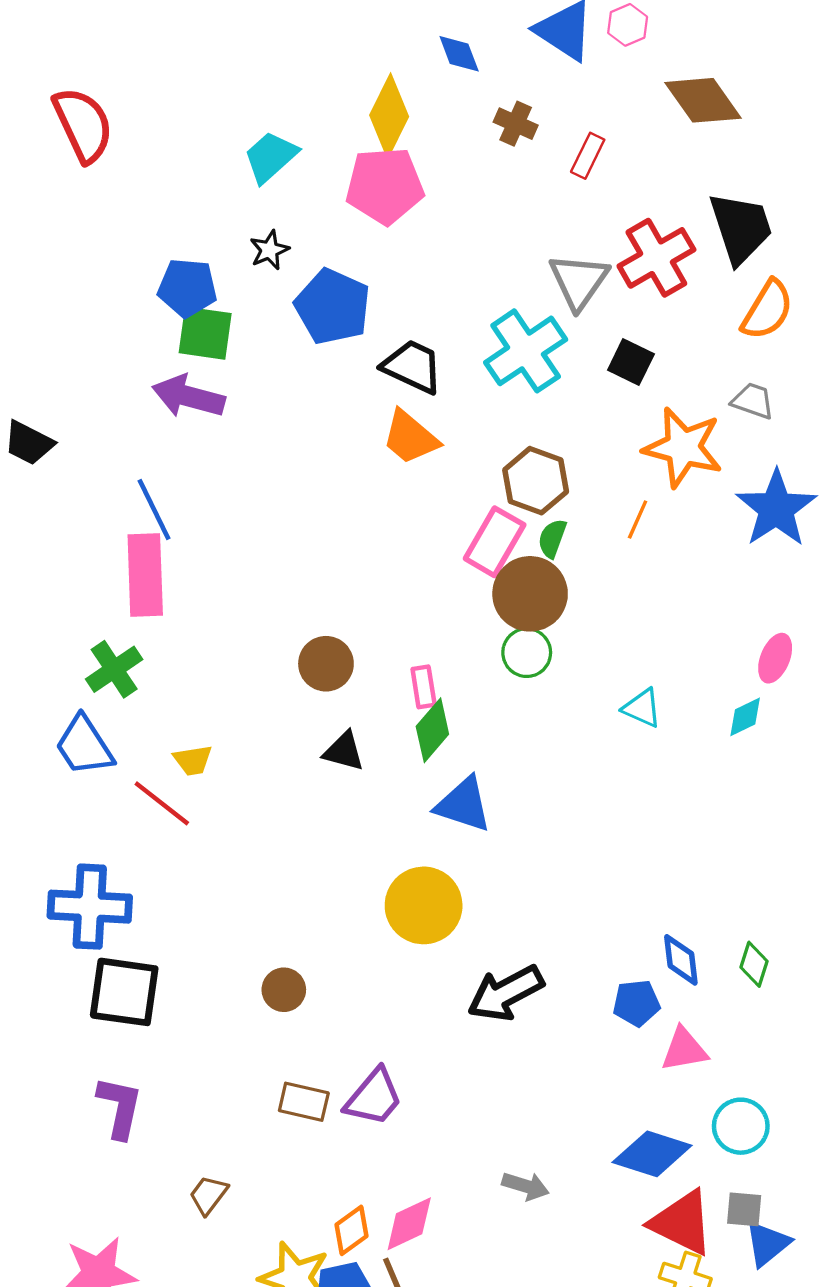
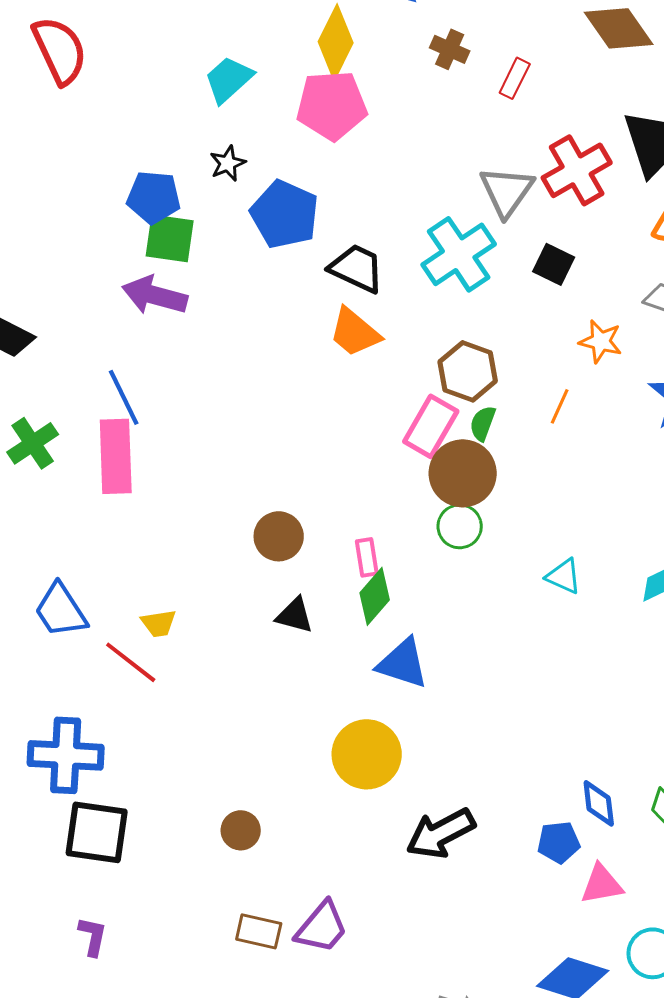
orange star: (683, 447) -> (601, 341), size x0.6
green cross: (114, 669) -> (33, 443), moved
purple L-shape: (120, 1107) -> (93, 936), size x0.7

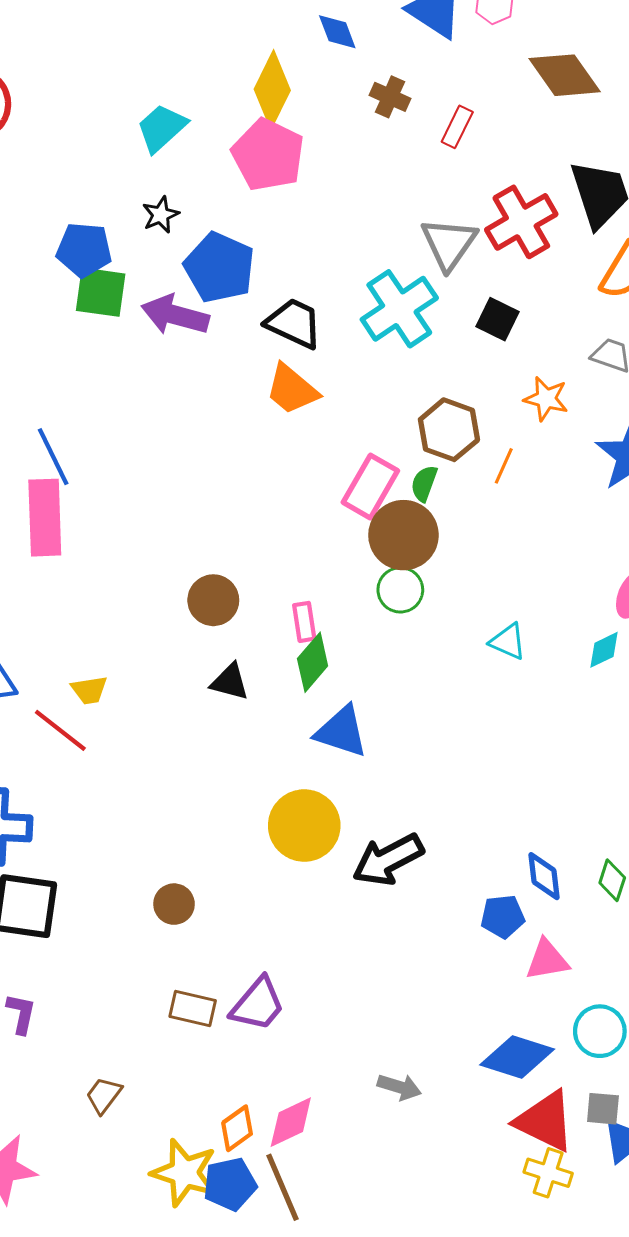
pink pentagon: (332, 105) -> (268, 155), turned 30
purple arrow: (155, 295) -> (175, 315), moved
brown hexagon: (468, 371) -> (449, 430), moved
black arrow: (441, 833) -> (388, 860), moved

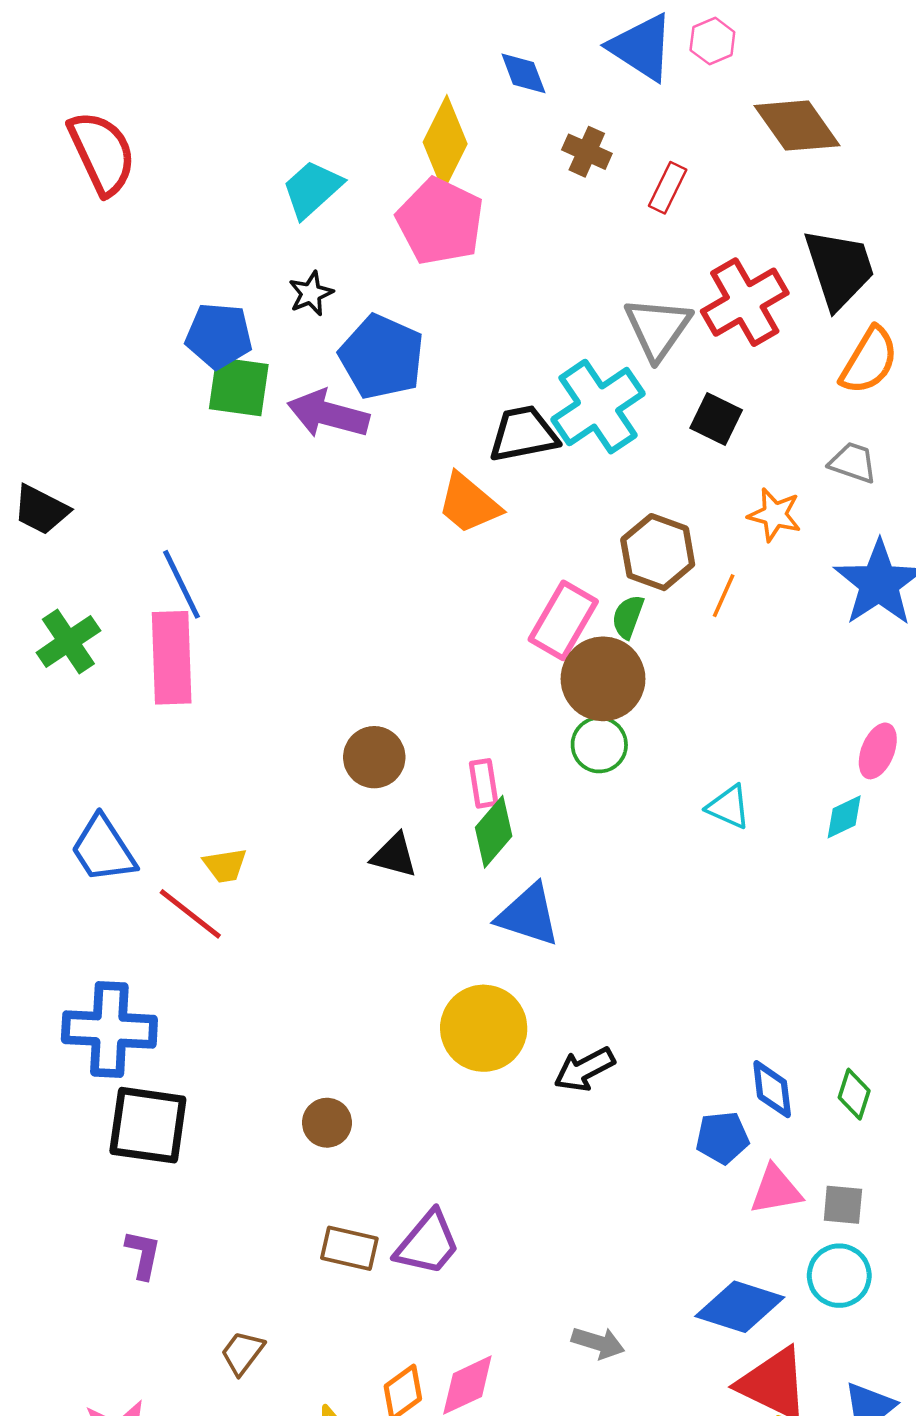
black trapezoid: (294, 323) -> (523, 434), moved, turned -36
black arrow: (388, 860) -> (584, 1069), size x0.7
gray square: (603, 1109) -> (843, 1205), moved

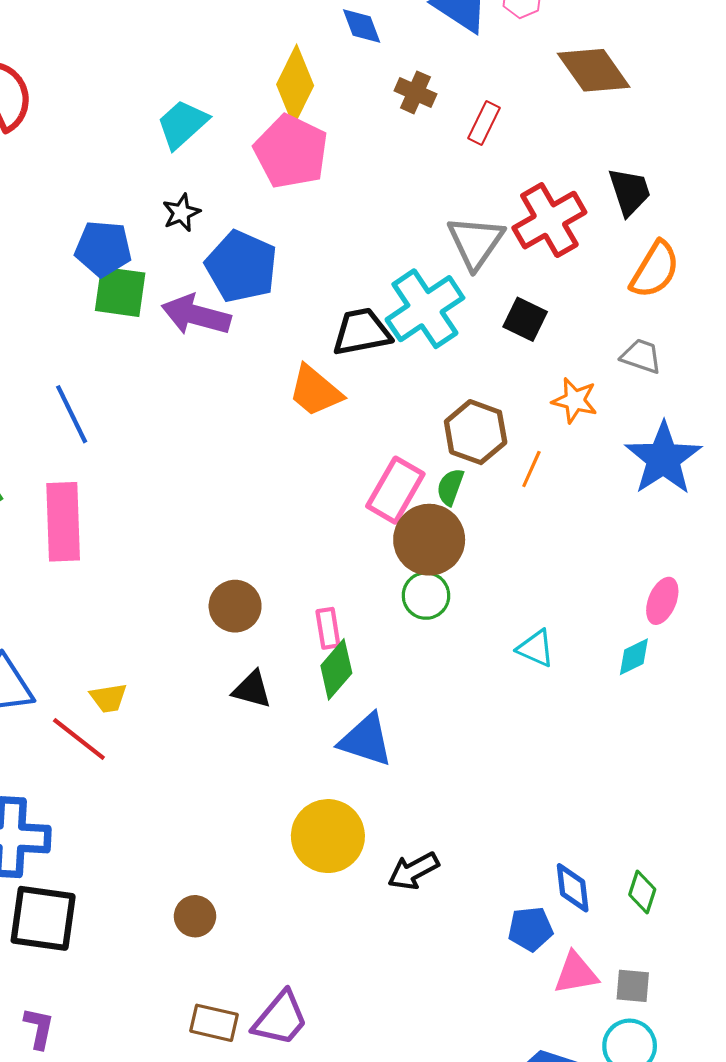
black trapezoid: (839, 269) -> (630, 192), size x0.7
blue line: (182, 584) -> (72, 414), moved

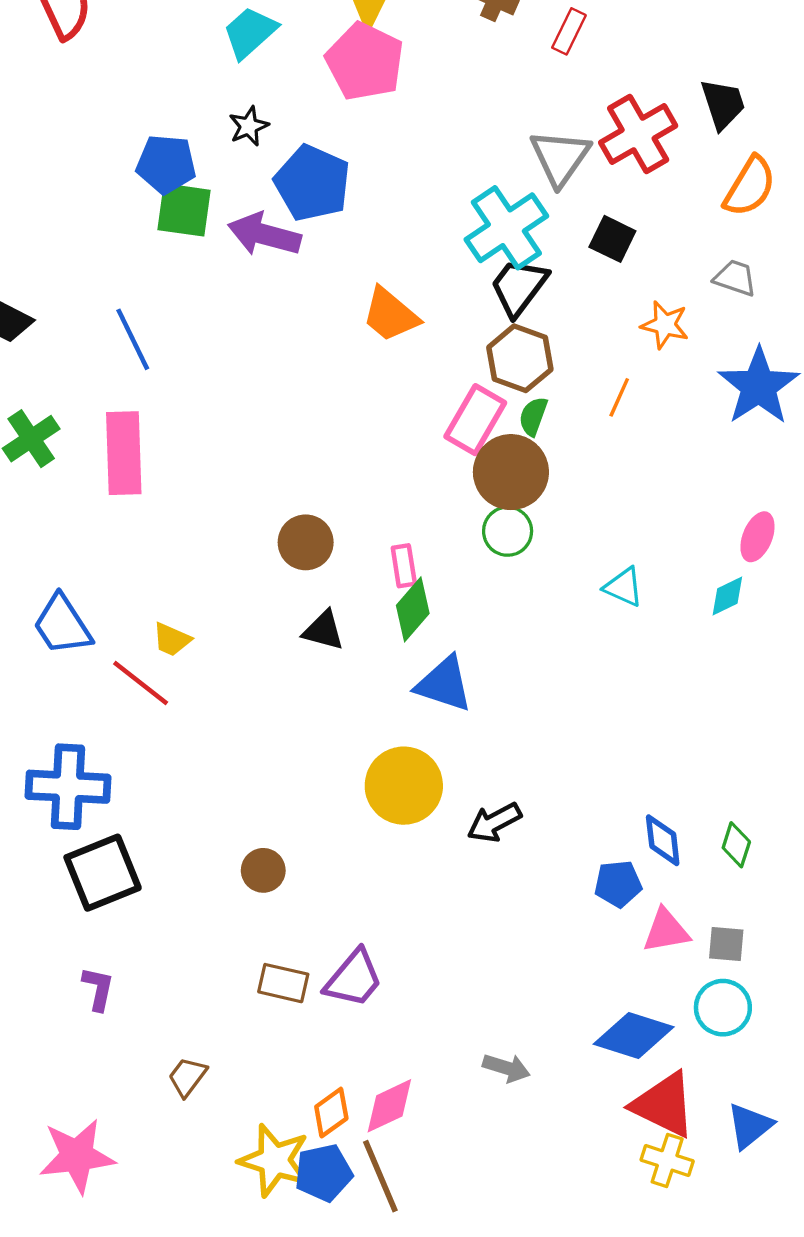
black trapezoid: (362, 332) -> (519, 287), moved, turned -42
brown hexagon: (476, 432) -> (520, 358), moved
yellow trapezoid: (108, 698) -> (172, 639), turned 33
black square: (43, 918) -> (103, 873), turned -30

